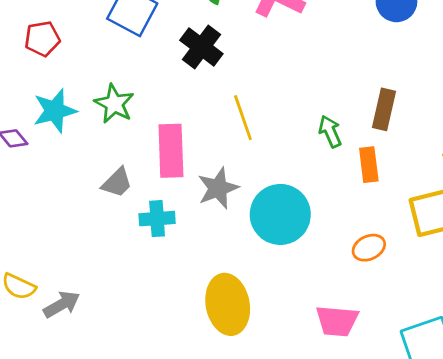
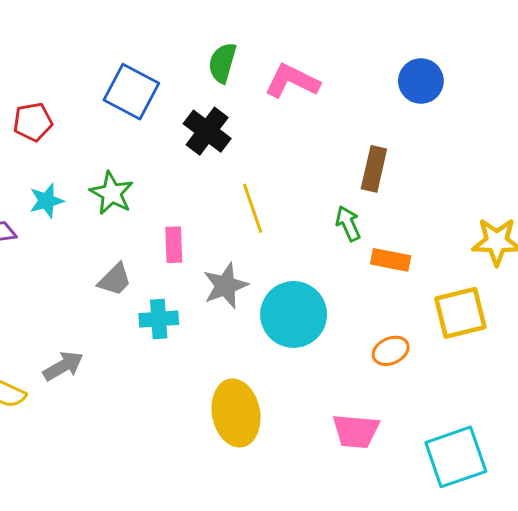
brown rectangle: (384, 109) -> (374, 169), moved
cyan star: (55, 111) -> (47, 201), size x0.7
pink rectangle: (171, 151) -> (174, 245), size x0.6
orange rectangle: (369, 165) -> (391, 260), turned -72
gray arrow: (62, 304) -> (63, 366), moved

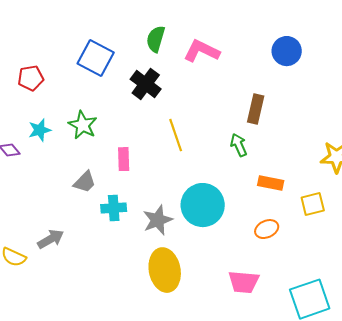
orange rectangle: (391, 260) -> (271, 183), moved
gray star: (225, 286) -> (158, 220), moved
yellow square: (460, 313) -> (313, 204), size x0.7

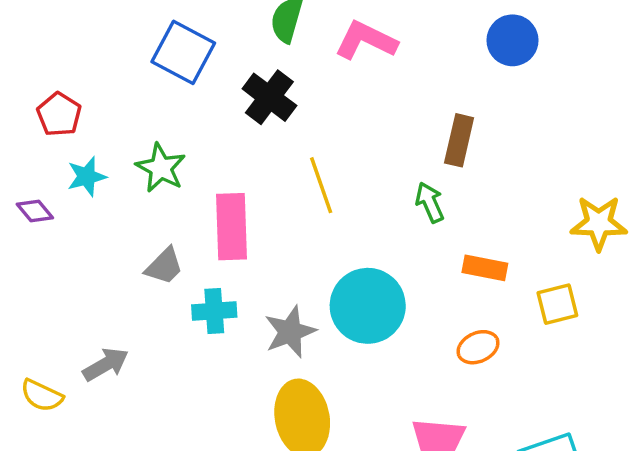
red pentagon: (31, 78) -> (59, 114), moved, turned -30
pink rectangle: (124, 159) -> (231, 227), size x1.6

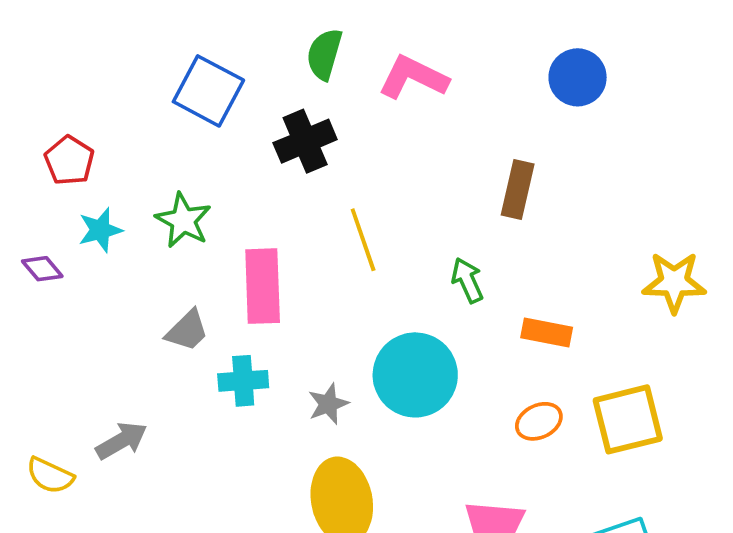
black cross: (269, 97) -> (305, 141), turned 30
green arrow: (430, 202) -> (467, 280), moved
yellow square: (557, 304) -> (628, 419), moved, size x1.5
gray star: (290, 332) -> (328, 404), size x0.7

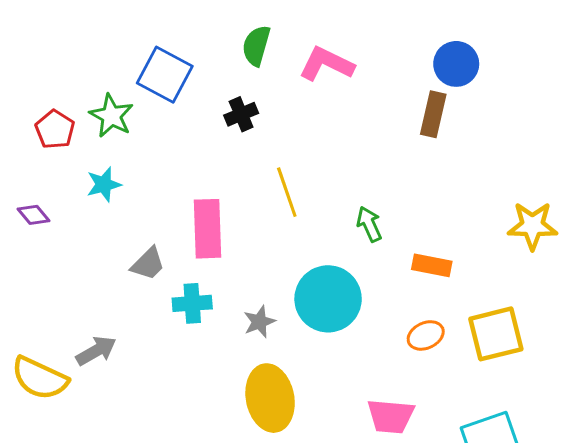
black cross: (305, 141) -> (241, 114), size x0.7
brown rectangle: (518, 189) -> (433, 114), moved
green star: (183, 220) -> (111, 116), moved
cyan star: (100, 230) -> (104, 184), moved
yellow semicircle: (50, 475) -> (40, 378), size x1.5

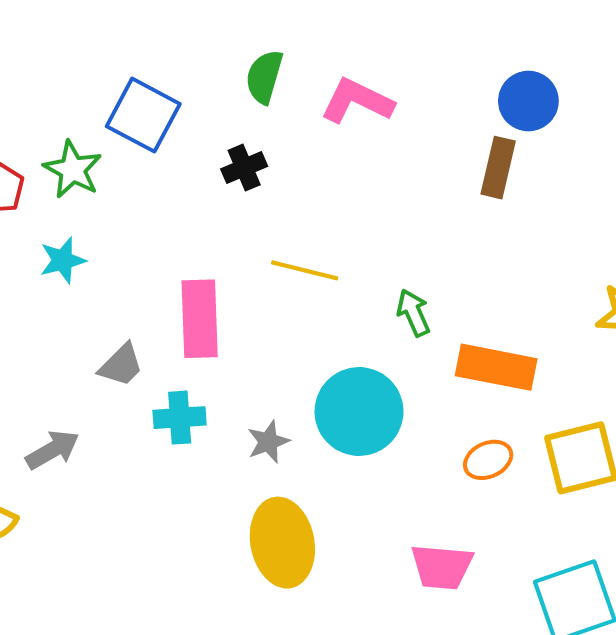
yellow line: (287, 192) -> (305, 270), turned -57
orange rectangle: (432, 265) -> (496, 367), size x1.5
gray arrow: (96, 351) -> (53, 450), moved

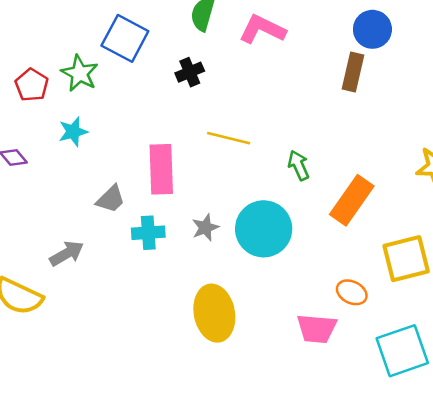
orange rectangle: (496, 367) -> (352, 200), turned -66
gray star: (268, 442) -> (205, 228), moved
orange ellipse: (488, 460) -> (352, 292), moved, turned 52

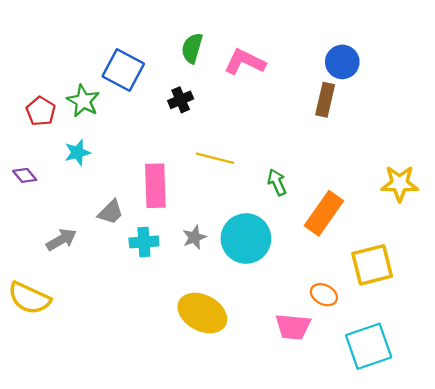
gray arrow: (67, 253) -> (61, 240), moved
yellow ellipse: (214, 313) -> (202, 313), turned -51

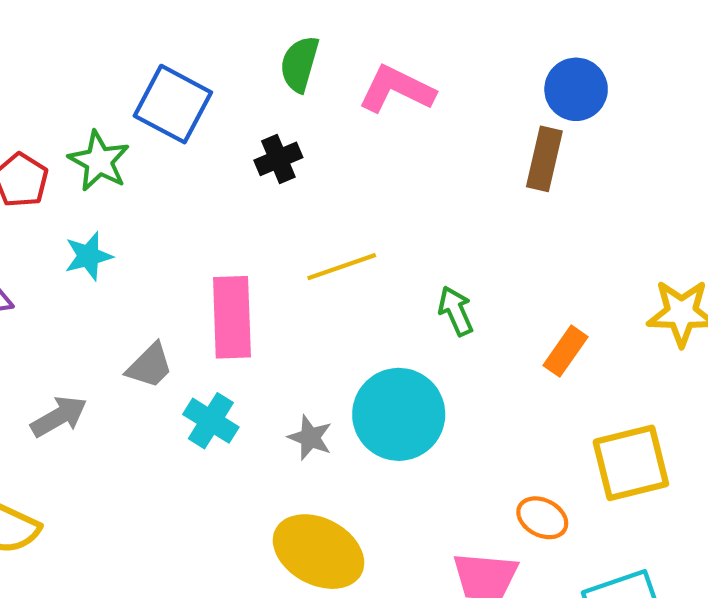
yellow line: (215, 158) -> (342, 267), turned -33
orange rectangle: (324, 213) -> (565, 351), moved, size x0.6
gray star: (194, 237) -> (310, 438), moved, turned -30
cyan cross: (144, 242) -> (211, 421), turned 36

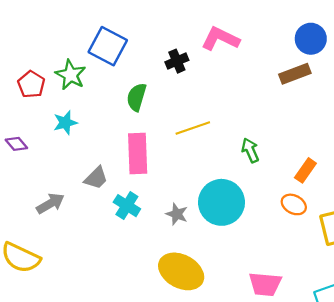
green semicircle: (300, 64) -> (136, 97), moved
black cross: (278, 159) -> (177, 61), moved
brown rectangle: (544, 159) -> (295, 74), turned 56
orange ellipse: (542, 518) -> (294, 204), moved

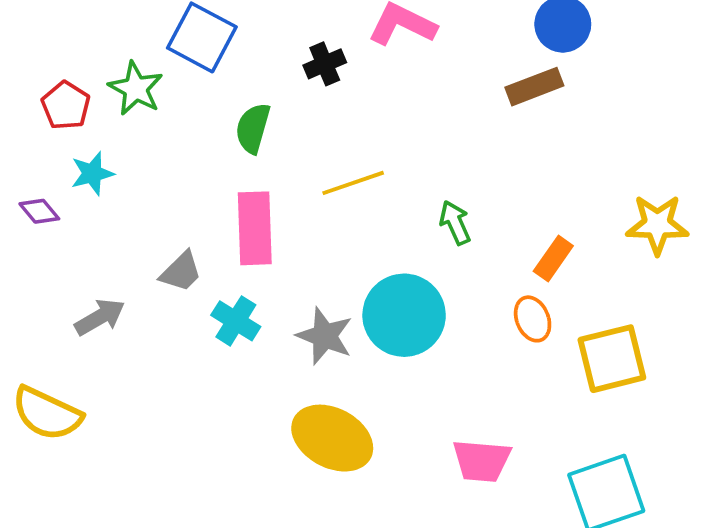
cyan star: (65, 123) -> (92, 173), moved
orange ellipse: (294, 204) -> (533, 319), turned 40
gray star: (177, 214) -> (325, 336), size x1.4

